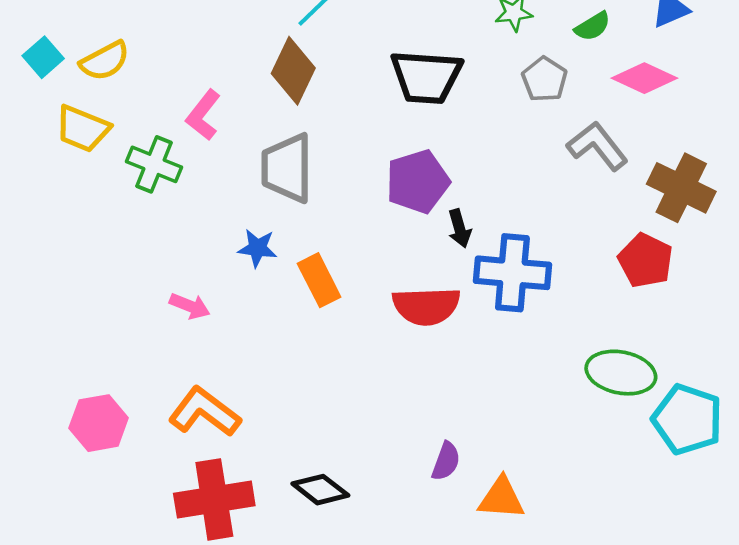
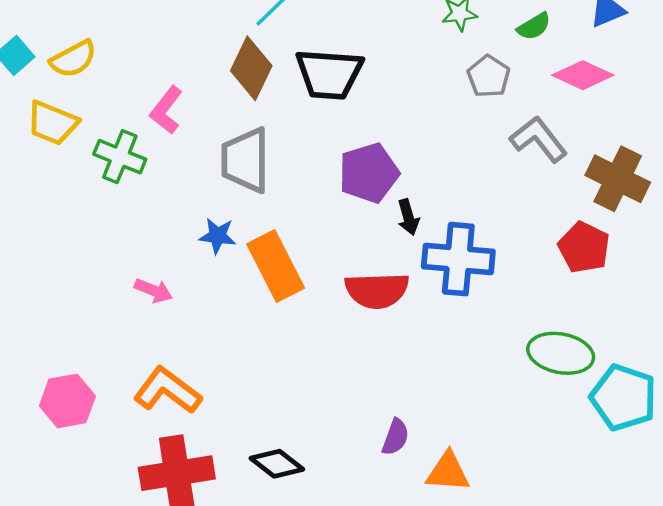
black trapezoid: (426, 77) -> (329, 74), moved
orange rectangle: (319, 280) -> (276, 266), size x1.4

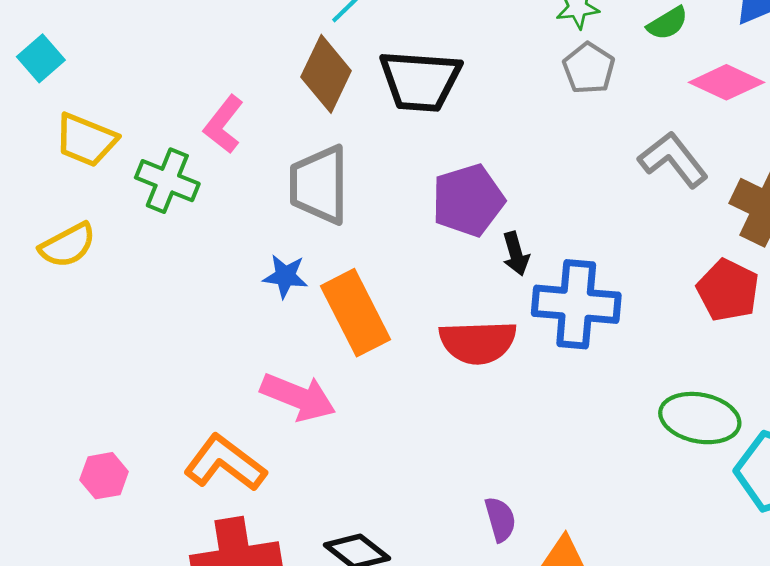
yellow semicircle: (73, 59) -> (68, 245), moved
gray pentagon: (489, 76) -> (589, 68), moved
pink arrow: (154, 290) -> (298, 397), moved, size x1.6
pink hexagon: (67, 401) -> (104, 476), size x0.7
purple semicircle: (395, 437) -> (500, 519), turned -36

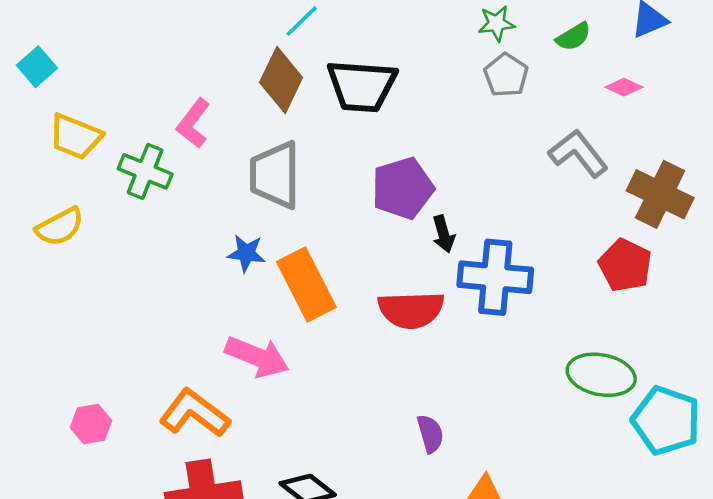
pink diamond: (726, 82) -> (624, 87), size x0.6
purple semicircle: (500, 519) -> (430, 434), moved

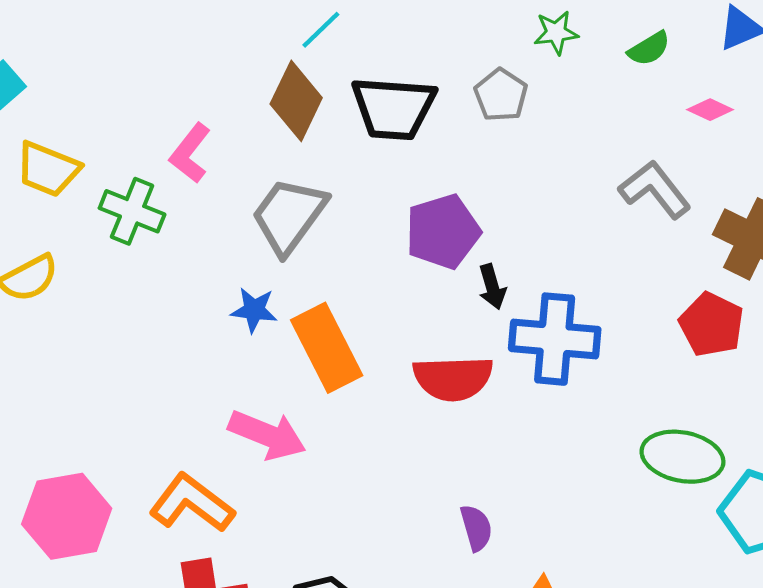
gray pentagon: (506, 75) -> (501, 95), moved
gray trapezoid: (275, 175) -> (289, 216), turned 36
pink hexagon: (91, 424) -> (67, 516), size x1.8

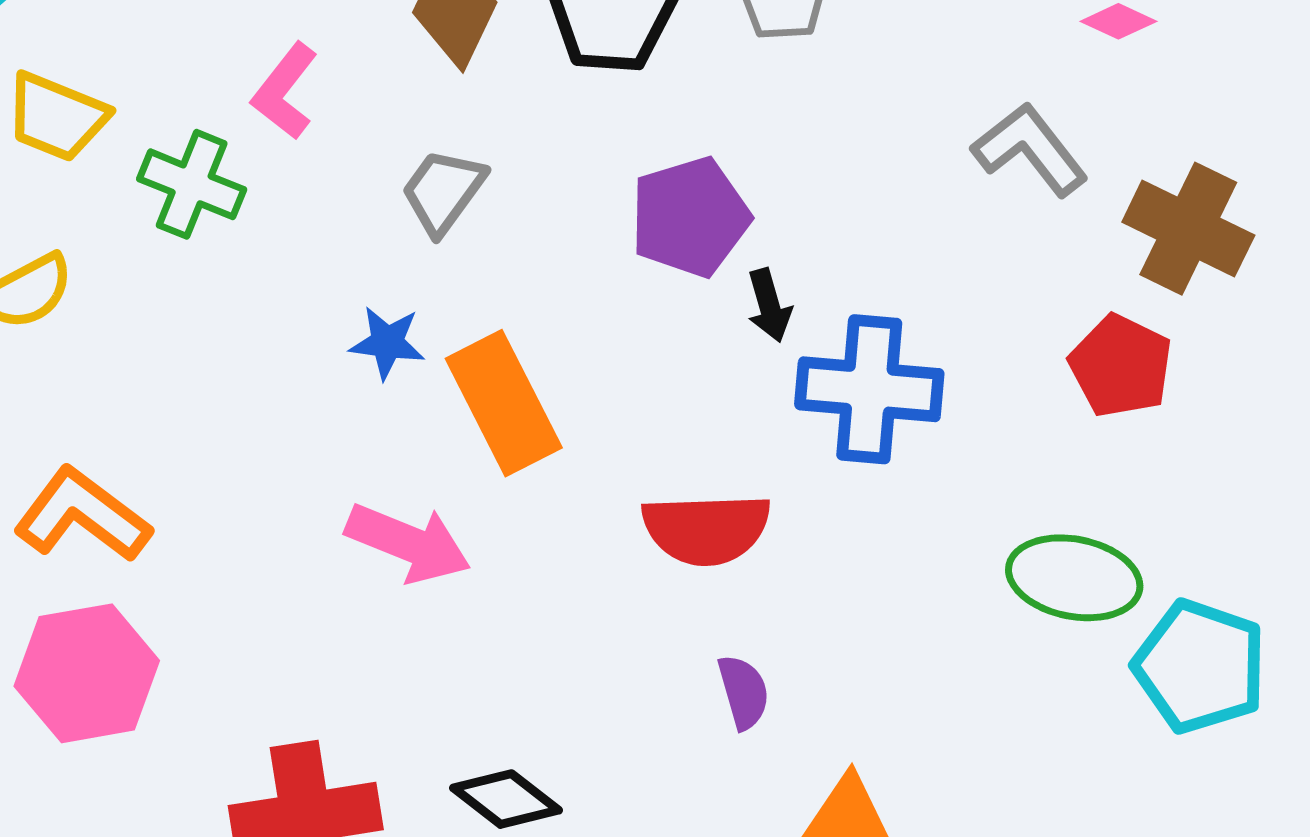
gray trapezoid: (289, 216) -> (443, 191), size x0.7
red semicircle: (453, 378) -> (706, 529), moved
orange L-shape: (192, 503) -> (82, 515), moved

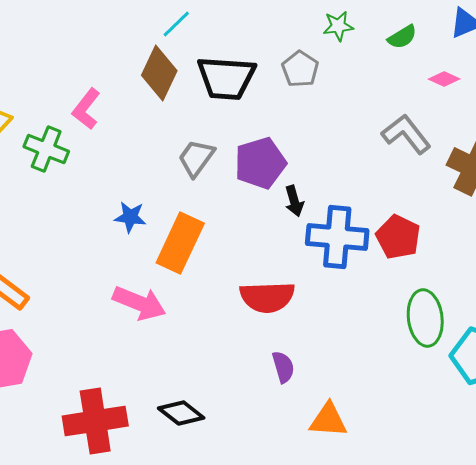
gray trapezoid: (443, 191) -> (196, 158), moved
red pentagon: (1121, 366) -> (398, 237), moved
orange rectangle: (504, 403) -> (180, 243), turned 52
green ellipse: (1074, 578) -> (425, 318), turned 72

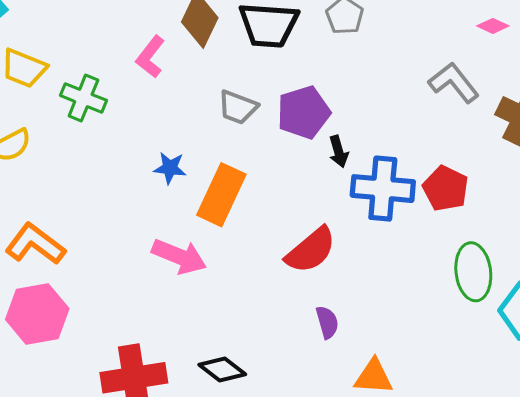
pink L-shape: (86, 109) -> (150, 57), moved
gray trapezoid: (196, 158) -> (238, 107), turned -105
red semicircle: (267, 297) -> (311, 250), turned -38

